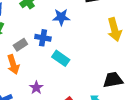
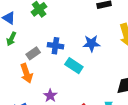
blue star: (61, 17) -> (91, 43), moved

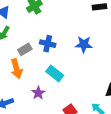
cyan rectangle: (74, 66) -> (55, 73), moved

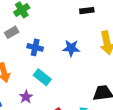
gray rectangle: (25, 49) -> (12, 32), moved

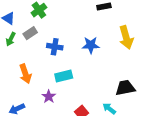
cyan rectangle: (42, 77) -> (64, 76), turned -48

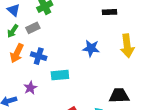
blue cross: (55, 47) -> (39, 56), moved
orange arrow: (25, 74) -> (17, 53), moved, turned 36
purple star: (49, 97) -> (30, 88), moved

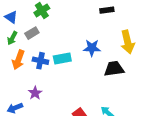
cyan rectangle: (60, 75) -> (62, 58), moved
black trapezoid: (119, 96) -> (114, 69), moved

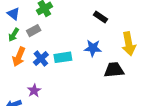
black rectangle: (107, 10) -> (100, 17), moved, turned 40
blue cross: (40, 61) -> (41, 58), turned 35

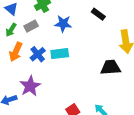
blue star: (93, 48) -> (63, 24), moved
purple star: (34, 91) -> (30, 86), size x1.5

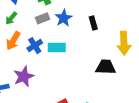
black rectangle: (98, 14) -> (93, 23), moved, turned 32
blue star: (63, 24) -> (64, 18), turned 30
gray rectangle: (31, 26) -> (42, 18), moved

